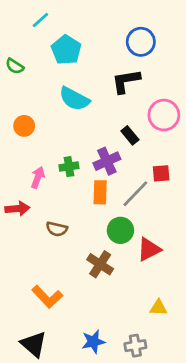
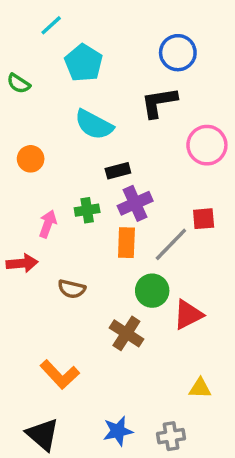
black rectangle: (130, 135) -> (118, 171), moved, turned -66

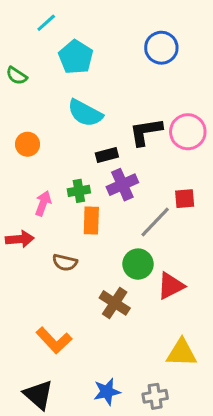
black L-shape: (159, 102) -> (146, 132), moved
orange rectangle: (126, 243) -> (91, 220), moved
yellow triangle: (200, 388) -> (182, 353), size x1.5

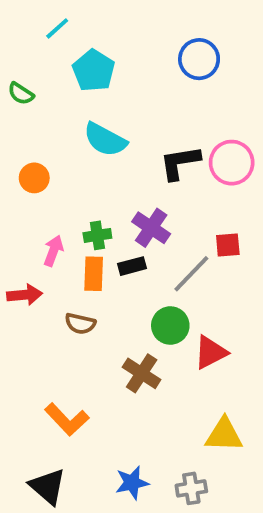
black rectangle: (107, 155) -> (132, 266), moved
purple cross: (122, 185) -> (151, 228), turned -32
orange rectangle: (91, 220) -> (94, 274), moved

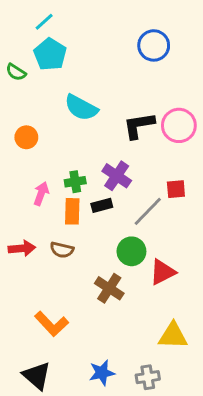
cyan pentagon: (94, 71) -> (50, 54), moved
red arrow: (25, 295) -> (22, 248), moved

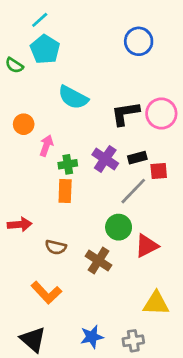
pink arrow: (41, 194) -> (46, 146), moved
black rectangle: (102, 205) -> (137, 158), moved
brown semicircle: (62, 250) -> (56, 247), moved

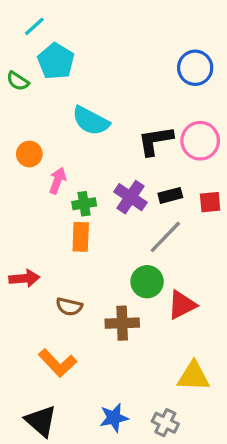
cyan line: (40, 20) -> (34, 26), moved
blue circle: (139, 41) -> (195, 68), moved
red square: (159, 171) -> (210, 202), moved
brown cross: (99, 261) -> (122, 323), turned -35
gray cross: (133, 341) -> (165, 423), turned 35

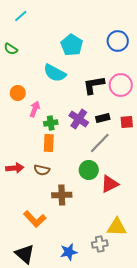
cyan pentagon: (56, 61) -> (72, 45), moved
brown semicircle: (69, 307) -> (42, 170), moved
brown cross: (122, 323) -> (62, 195), moved
gray cross: (165, 423) -> (100, 244), moved, turned -35

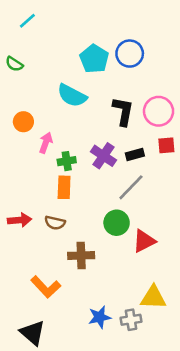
blue circle: (118, 41) -> (130, 54), moved
black L-shape: (94, 85) -> (123, 111), turned 110
red square: (127, 122) -> (166, 145), moved
blue star: (69, 252) -> (99, 317), moved

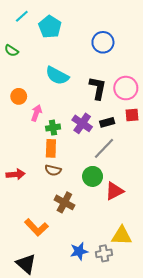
cyan pentagon: (94, 59) -> (50, 27), moved
brown semicircle: (55, 223) -> (53, 170), moved
brown cross: (81, 255) -> (64, 202), turned 30

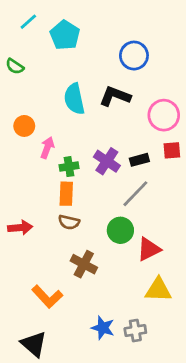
cyan semicircle: (57, 76) -> (74, 99), turned 50
black L-shape: (98, 88) -> (115, 96), moved, turned -80
yellow triangle: (122, 236) -> (158, 290), moved
blue star: (79, 251) -> (103, 328), turned 30

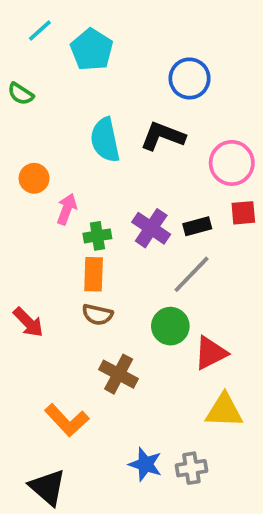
red arrow: (20, 228) -> (28, 322), turned 50

